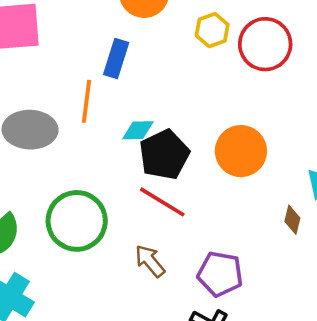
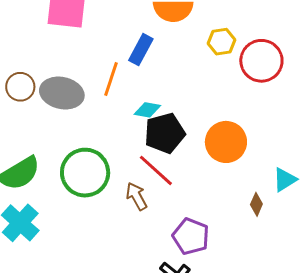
brown arrow: (150, 261) -> (136, 196), moved

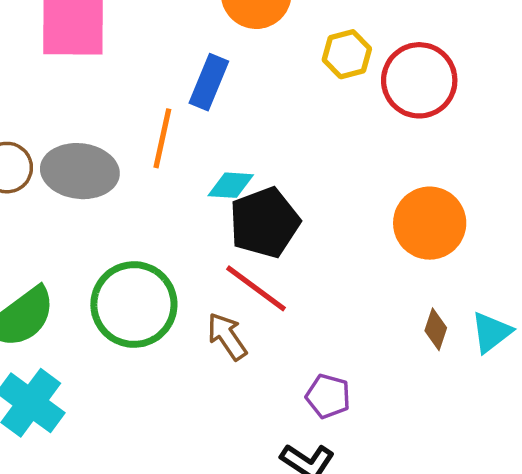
orange circle: (226, 142) -> (430, 223), moved
cyan triangle: (285, 180) -> (491, 332), moved
purple pentagon: (191, 236) -> (328, 396), size x0.7

